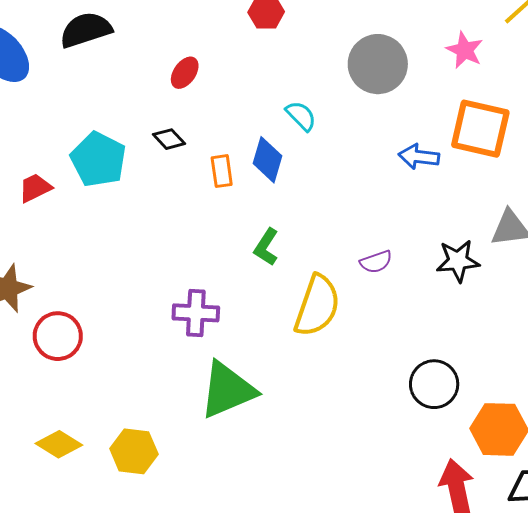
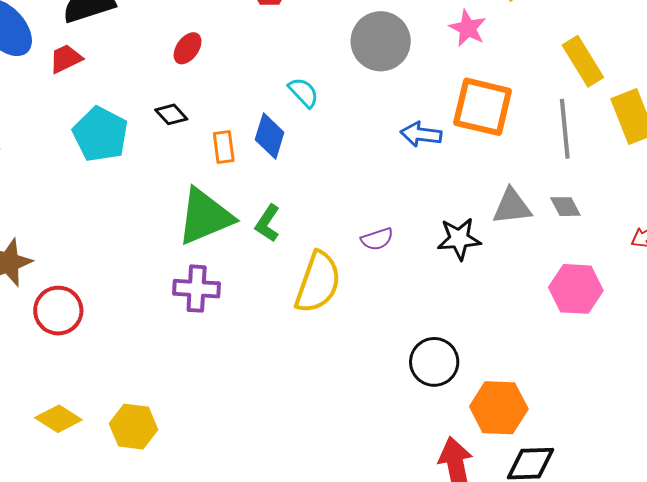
red trapezoid: (35, 188) -> (66, 59), moved
green triangle: (227, 390) -> (205, 217), moved

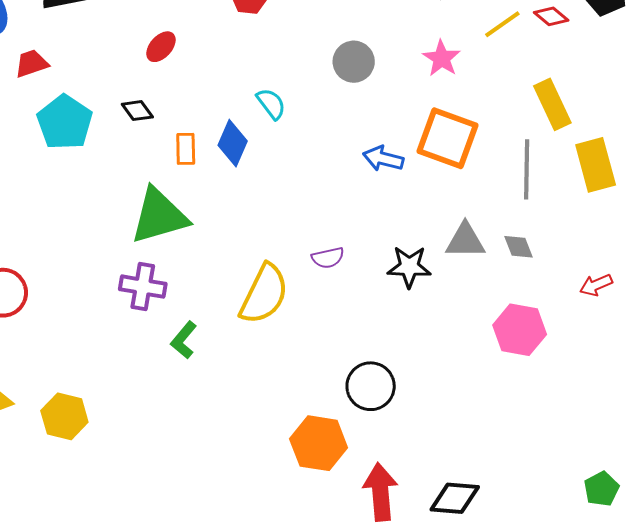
gray circle: (381, 41) -> (354, 62), size x0.7
red trapezoid: (66, 59) -> (32, 63), moved
green L-shape: (268, 223) -> (184, 340), moved
orange hexagon: (499, 408) -> (319, 443), moved

